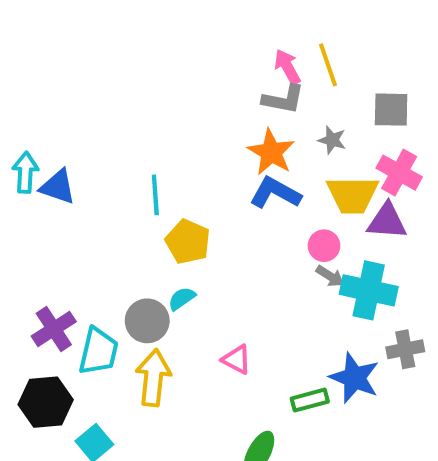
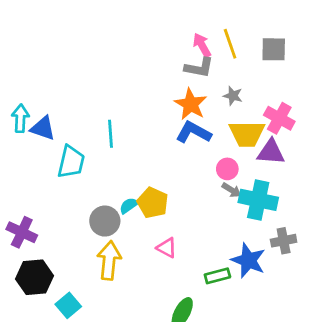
gray square: (391, 110) -> (274, 49), moved
yellow pentagon: (188, 242) -> (153, 203), moved
purple cross: (54, 329) -> (22, 232), moved, turned -32
cyan trapezoid: (98, 351) -> (71, 162), moved

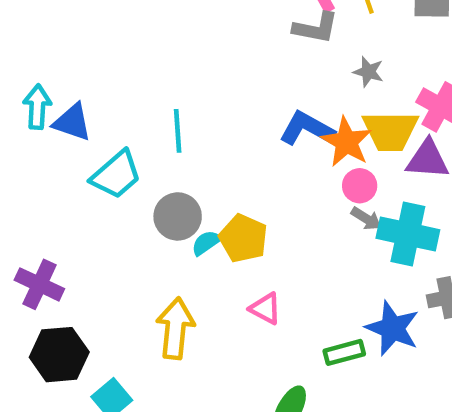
orange star: (191, 104) -> (346, 142), moved
cyan trapezoid: (71, 162) -> (116, 175), turned 36
gray circle: (105, 221) -> (178, 216), moved

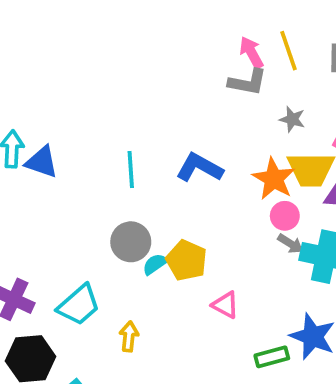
blue L-shape: (307, 129) -> (199, 168), moved
cyan trapezoid: (116, 175) -> (79, 305), moved
pink triangle: (265, 309) -> (225, 305), moved
yellow arrow: (175, 328) -> (129, 336), size x0.6

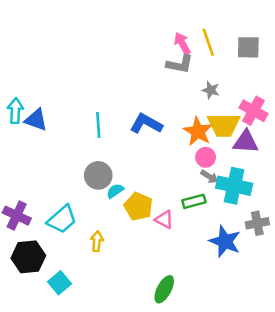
yellow pentagon: (186, 260) -> (138, 206), moved
green rectangle: (272, 357) -> (194, 201), moved

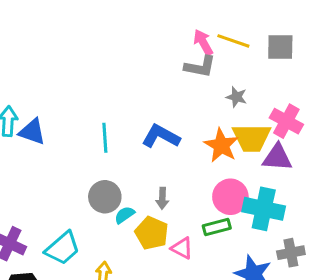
yellow line: (208, 42) -> (233, 41), turned -52
pink circle: (206, 157) -> (230, 197), moved, size x1.5
gray arrow: (209, 177) -> (162, 198), moved, turned 60

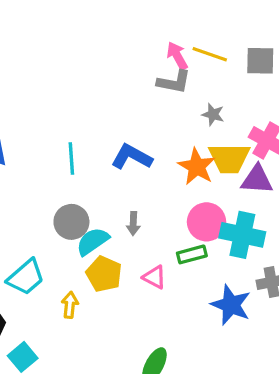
cyan semicircle: (125, 215) -> (93, 241), size x1.5
yellow pentagon: (152, 233) -> (104, 274), moved

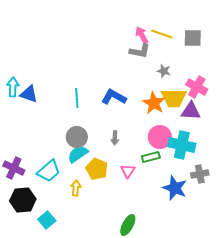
cyan semicircle: (93, 241) -> (78, 154), moved
pink triangle: (154, 277) -> (128, 171), turned 35

